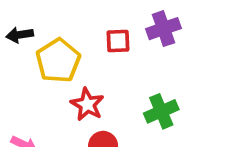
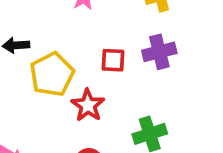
red star: (87, 104) -> (88, 105), moved

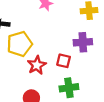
red square: (113, 60) -> (64, 61), moved

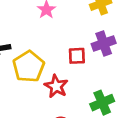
red square: (64, 61) -> (77, 56), moved

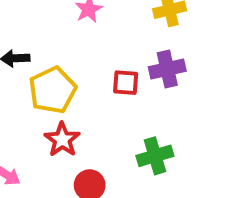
red star: (56, 86) -> (62, 140), moved

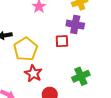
purple cross: (167, 69) -> (75, 25), moved, turned 30

